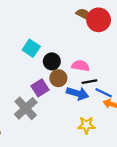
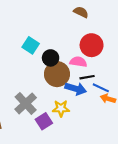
red circle: (99, 20) -> (92, 45), moved
brown circle: (58, 78) -> (57, 74), size x1.5
purple square: (40, 88) -> (44, 121), moved
yellow star: (86, 125) -> (61, 108), moved

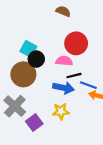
cyan square: (31, 45) -> (28, 49), moved
brown circle: (57, 74) -> (23, 74), moved
yellow star: (61, 108) -> (61, 111), moved

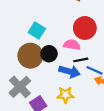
black circle: (36, 59) -> (49, 54), moved

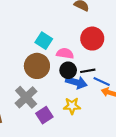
pink semicircle: (72, 45) -> (65, 53), moved
black circle: (49, 54) -> (68, 70), moved

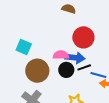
cyan square: (44, 41) -> (24, 47), moved
blue arrow: (76, 82) -> (75, 58), moved

